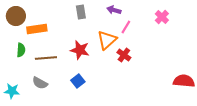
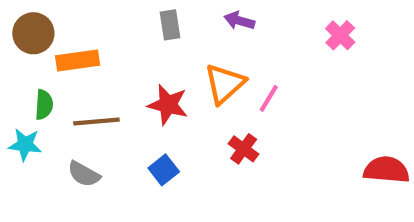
pink line: (126, 27) -> (269, 98), moved
red cross: (124, 55) -> (244, 149), moved
cyan star: (12, 91) -> (25, 145), moved

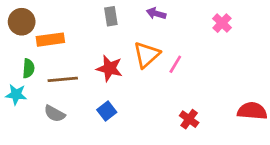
red cross: (244, 149) -> (189, 119), moved

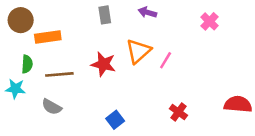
blue square: (107, 111) -> (115, 120), moved

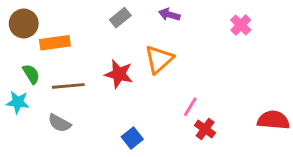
gray rectangle: (105, 15) -> (120, 18), turned 60
pink line: (166, 60) -> (190, 107), moved
green semicircle: (27, 64) -> (31, 74), turned -36

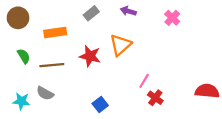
pink cross: (241, 25) -> (172, 18), moved
orange rectangle: (55, 43) -> (55, 32), moved
cyan star: (18, 102) -> (21, 101), moved

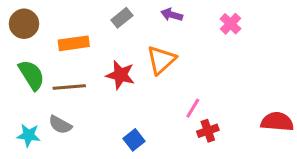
green semicircle: (24, 56) -> (32, 75), size x1.5
red cross: (155, 98) -> (208, 131), turned 35

